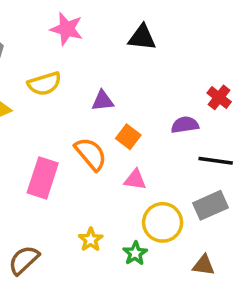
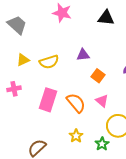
yellow semicircle: (44, 84) -> (49, 62), moved
orange semicircle: (91, 154) -> (76, 103), moved
pink triangle: (135, 180) -> (102, 101), turned 32

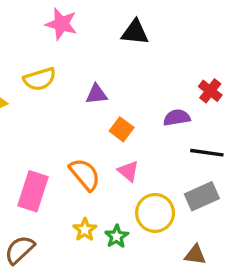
yellow semicircle: (49, 62) -> (40, 79), moved
pink rectangle: (48, 100) -> (33, 191), moved
green star: (102, 144) -> (117, 236), moved

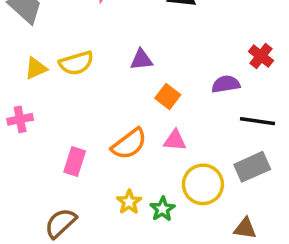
yellow semicircle: (40, 79) -> (76, 63), moved
pink triangle: (128, 171) -> (175, 140), turned -35
orange semicircle: (85, 174) -> (129, 144), turned 93
pink rectangle: (33, 191) -> (75, 162), size x0.7

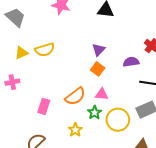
purple triangle: (141, 60) -> (99, 50), moved, turned -40
green star: (162, 209) -> (95, 113), moved

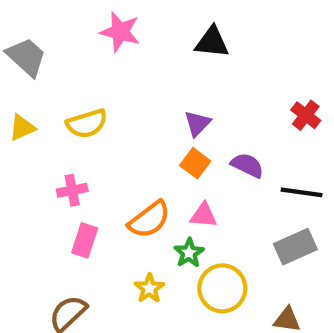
yellow triangle: (21, 53) -> (22, 128), moved
purple semicircle: (131, 62) -> (247, 165), moved, turned 35
pink cross: (12, 82) -> (72, 190), moved
yellow circle: (118, 120) -> (222, 288), moved

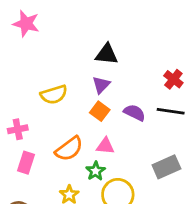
pink star: (120, 32) -> (26, 24), moved
black triangle: (212, 42) -> (107, 54), moved
yellow semicircle: (87, 124) -> (54, 95), moved
black line: (302, 192) -> (171, 111), moved

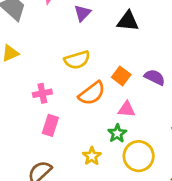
purple triangle: (101, 85) -> (82, 13), moved
orange semicircle: (69, 149) -> (92, 93), moved

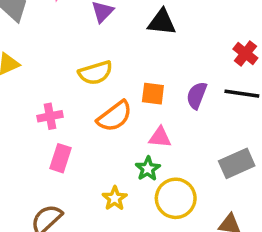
orange square: (121, 76) -> (153, 94), turned -30
purple semicircle: (155, 77) -> (197, 95), turned -95

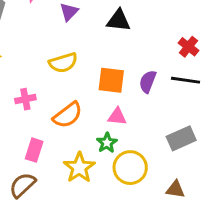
orange square: (153, 94) -> (111, 80), size x1.4
orange semicircle: (115, 116) -> (68, 115), moved
pink rectangle: (61, 158) -> (34, 150), moved
yellow star: (115, 198) -> (79, 168), size x1.5

